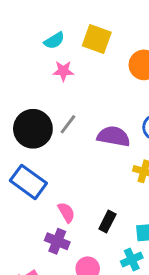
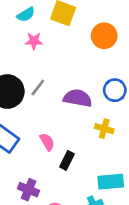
pink semicircle: (66, 212) -> (47, 142), moved
black rectangle: (107, 222) -> (67, 160), moved

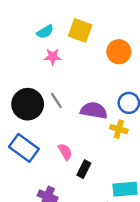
gray line: (38, 87) -> (56, 100), turned -70
yellow cross: (104, 129) -> (119, 129), moved

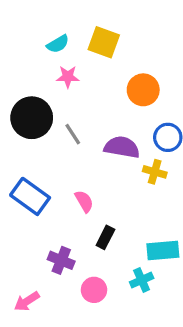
orange circle: (119, 52) -> (143, 90), moved
black circle: (28, 104) -> (32, 118), moved
black rectangle: (84, 169) -> (105, 237), moved

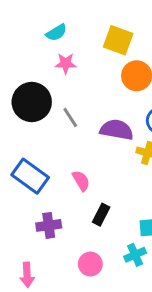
yellow square: (104, 42) -> (118, 40), moved
purple cross: (61, 260) -> (49, 225), moved, turned -30
pink arrow: (27, 301) -> (27, 275), turned -60

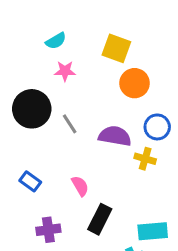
blue rectangle: (30, 176) -> (30, 181), size x0.6
black rectangle: (101, 215) -> (100, 219), size x1.4

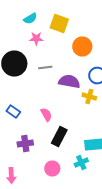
yellow square: (116, 48) -> (59, 24), moved
gray line: (70, 124) -> (45, 68), moved, turned -64

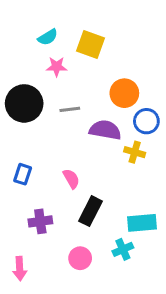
orange circle: (82, 46) -> (124, 93), moved
blue rectangle: (13, 112) -> (23, 174), turned 72

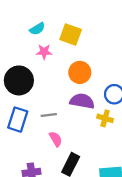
orange circle: (124, 93) -> (80, 72), moved
gray line: (70, 109) -> (49, 115), moved
blue rectangle: (23, 174) -> (18, 120), moved, size x1.5

